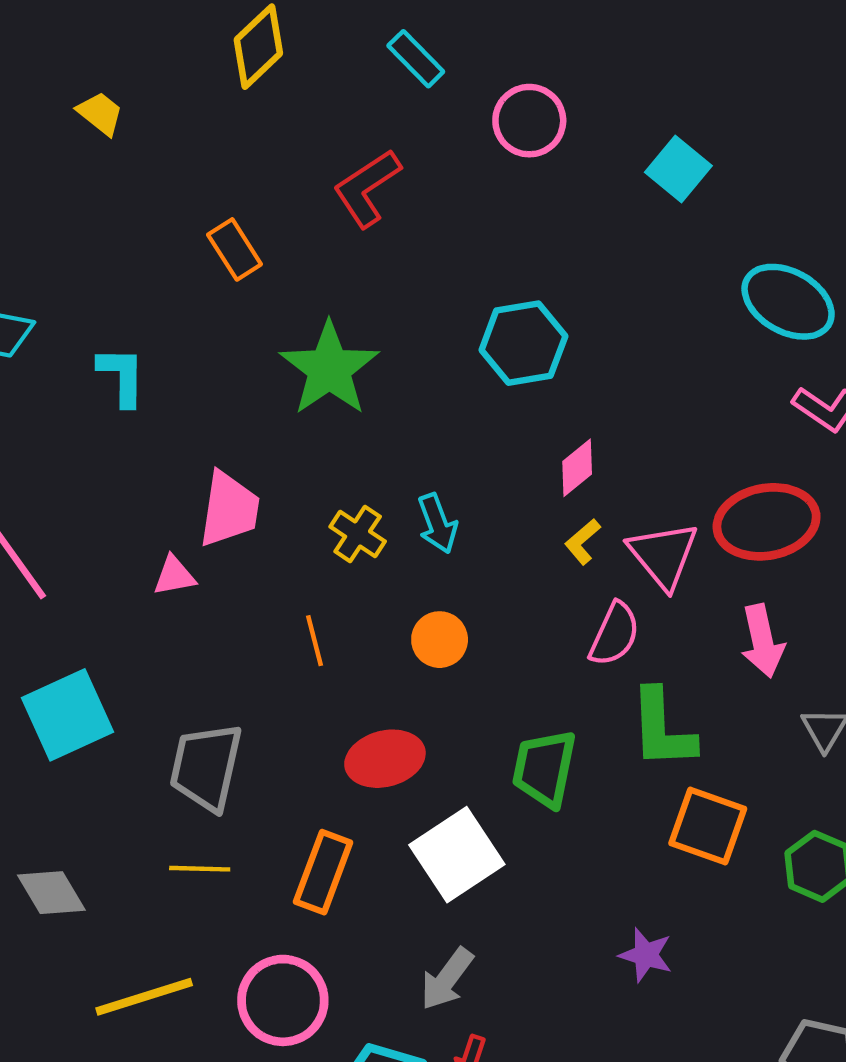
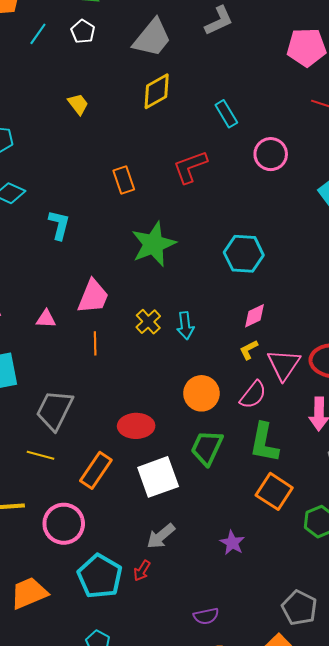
pink triangle: (174, 576) -> (46, 319), moved
orange circle: (440, 640) -> (201, 393), moved, size x1.4
orange line: (315, 641) -> (95, 343), moved
gray arrow: (447, 979) -> (161, 536), moved

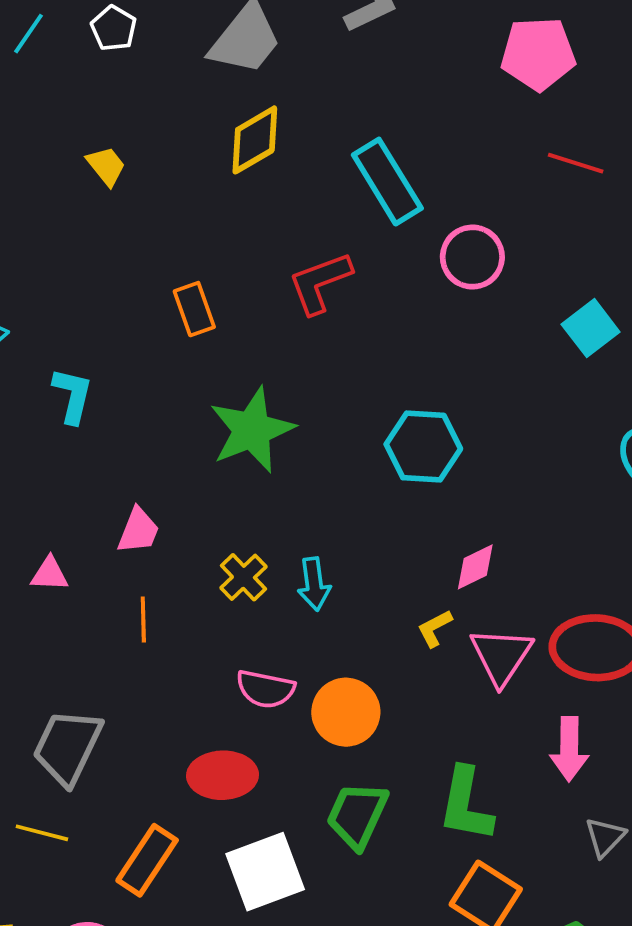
cyan rectangle: (226, 114) -> (387, 182), size x1.6
pink trapezoid: (93, 296) -> (138, 531), size x0.7
pink diamond: (254, 316) -> (475, 567), moved
pink semicircle: (253, 395) -> (265, 689), moved, turned 64

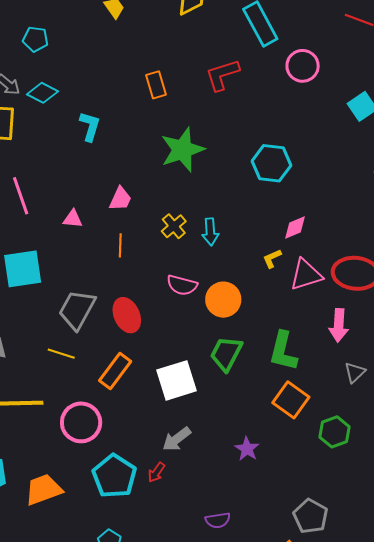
pink triangle: (501, 656) -> (306, 275), turned 36
red ellipse: (222, 775) -> (127, 315), moved, turned 64

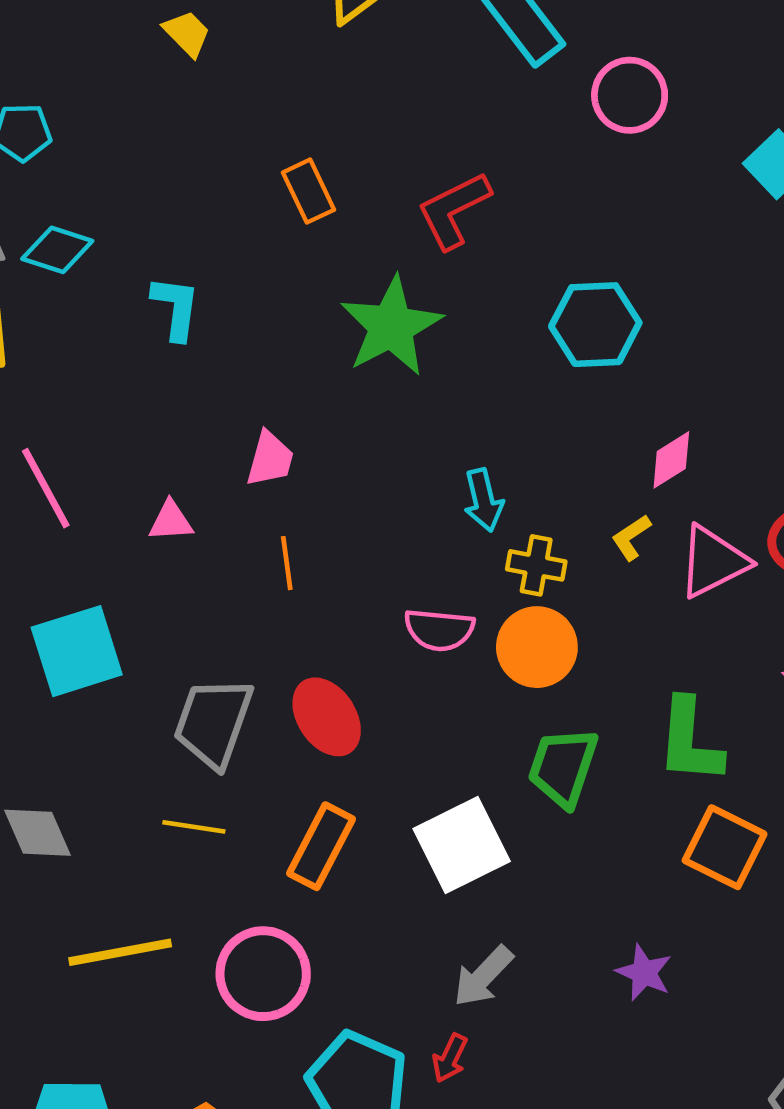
red L-shape: (222, 75) -> (454, 210), moved
yellow cross: (174, 226) -> (536, 565), moved, turned -30

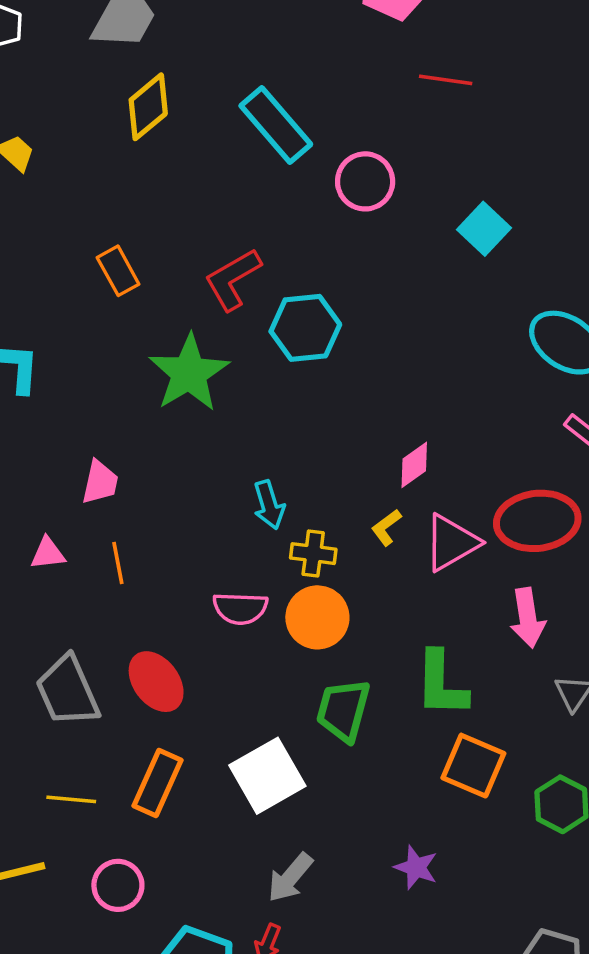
cyan hexagon: (595, 325) -> (305, 328), moved
pink triangle: (171, 521) -> (48, 553), moved
gray trapezoid: (213, 722) -> (68, 691), turned -40
yellow line: (194, 827) -> (71, 799), moved
pink circle: (263, 974) -> (118, 885), size x0.7

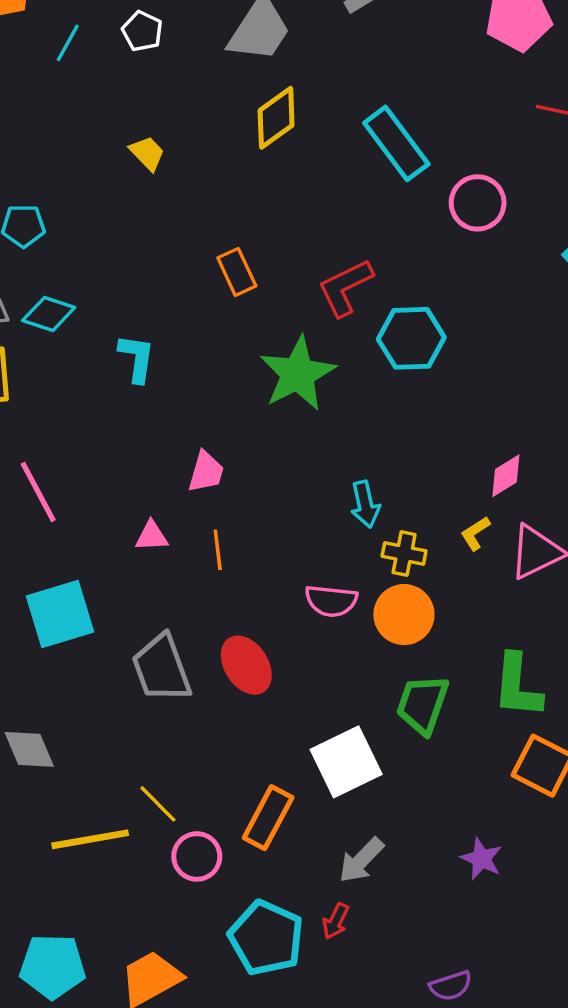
orange rectangle: (157, 783) -> (268, 818), moved
yellow line: (71, 799) -> (158, 804), moved, turned 36

